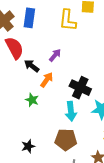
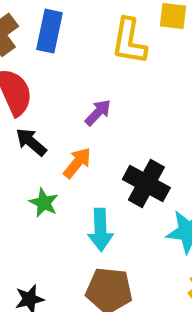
black arrow: (32, 66) -> (31, 142), moved
cyan arrow: (71, 111) -> (100, 230), moved

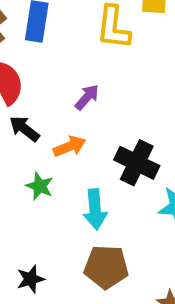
orange arrow: (77, 163) -> (70, 146), turned 32

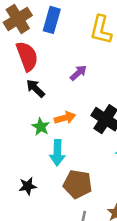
orange arrow: (70, 146) -> (65, 118), moved
cyan arrow: (95, 209) -> (57, 153), moved

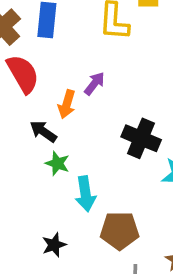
black arrow: (35, 88) -> (43, 131), moved
orange arrow: (65, 118) -> (67, 104), moved, turned 132

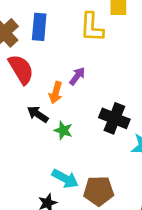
green star: (57, 163) -> (63, 130), moved
cyan arrow: (85, 194) -> (65, 179), moved, turned -52

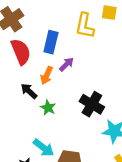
blue rectangle: (39, 27) -> (51, 42), moved

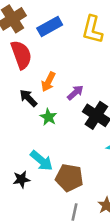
blue rectangle: (51, 42) -> (50, 27), moved, turned 45
purple arrow: (66, 64) -> (75, 92), moved

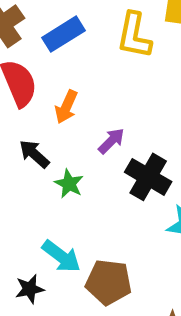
orange arrow: (48, 82) -> (66, 107), moved

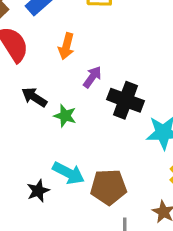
orange arrow: (66, 107) -> (66, 46), moved
black star: (30, 289) -> (38, 191), moved

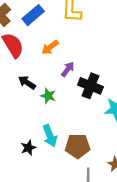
orange arrow: (66, 46) -> (50, 47), turned 36
cyan arrow: (69, 173) -> (50, 136), turned 40

